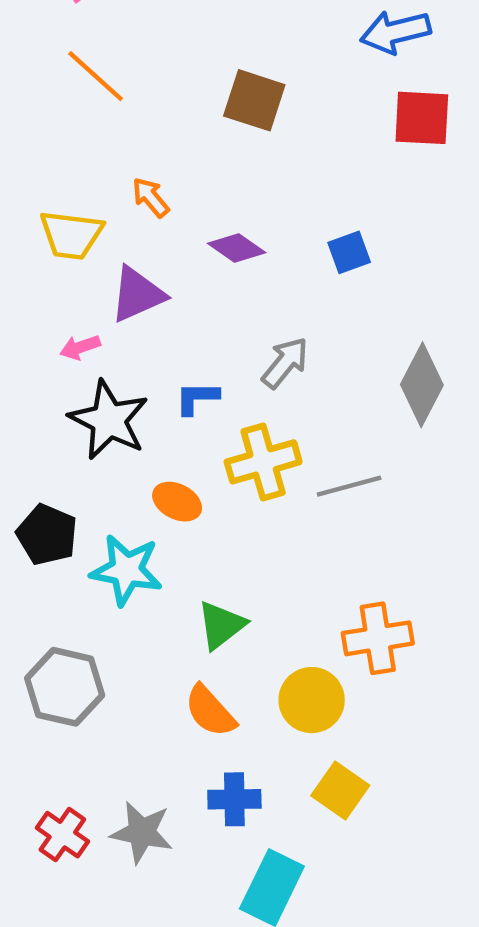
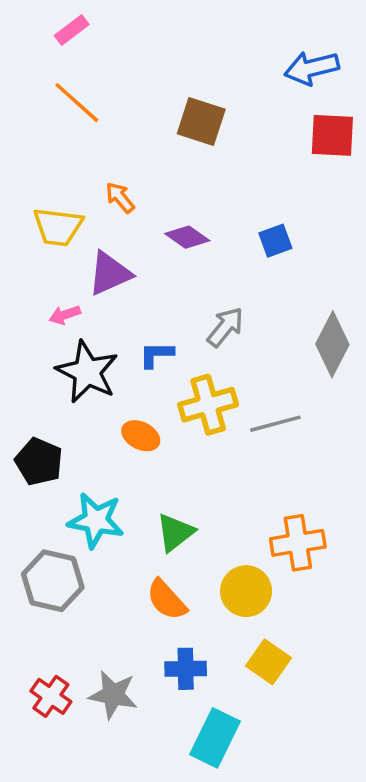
cyan star: (126, 570) -> (96, 520), moved

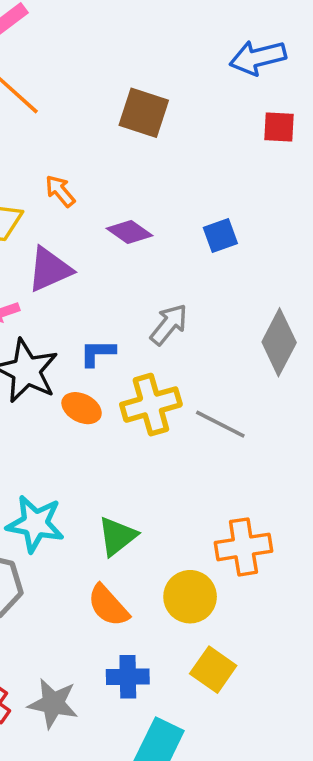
red square: (332, 135) -> (279, 127), size x0.7
gray line: (275, 424) -> (220, 424), turned 42
orange ellipse: (141, 436) -> (82, 408), moved

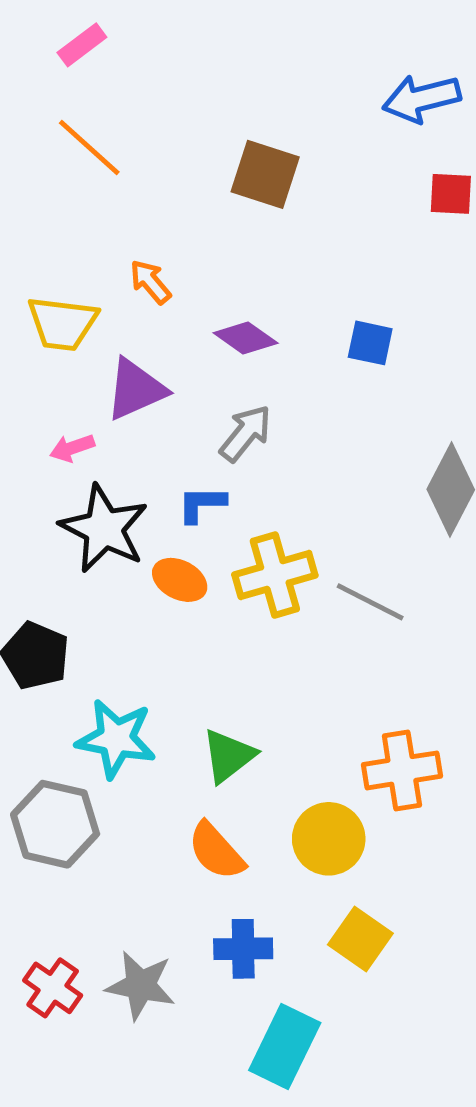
blue square: (220, 236) -> (370, 343), turned 32
gray arrow: (169, 324) -> (246, 433), moved

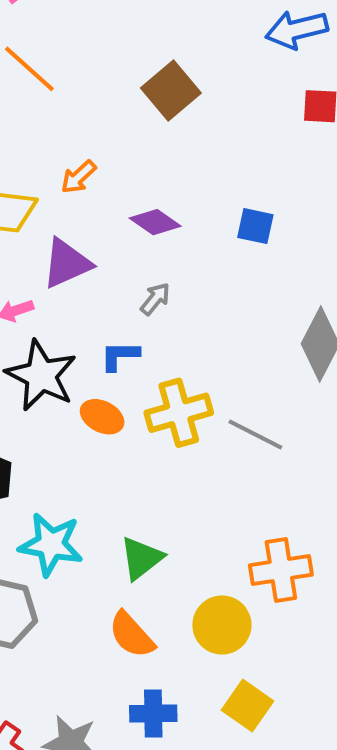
brown square: (265, 174) -> (171, 90), turned 32
orange arrow: (150, 282) -> (79, 177), turned -93
gray arrow: (246, 433) -> (155, 299), size x0.7

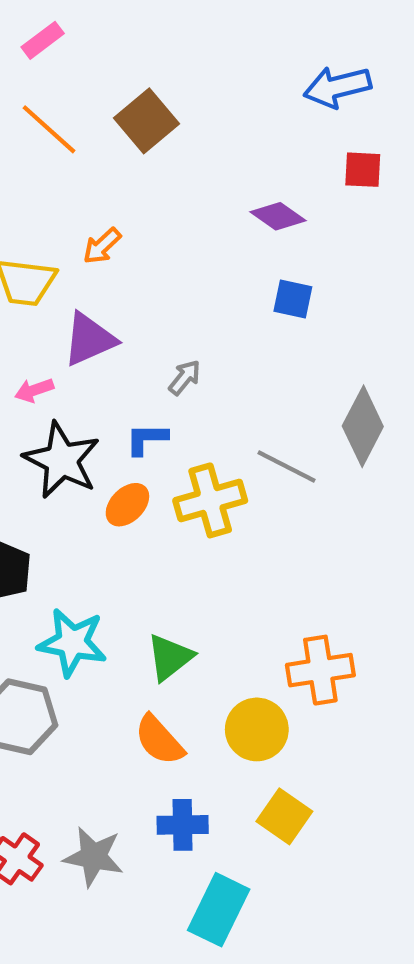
brown square: (171, 90) -> (147, 121), moved
purple diamond: (155, 222) -> (278, 216), moved
orange ellipse: (102, 417) -> (127, 505), turned -72
gray line: (255, 434) -> (286, 467), moved

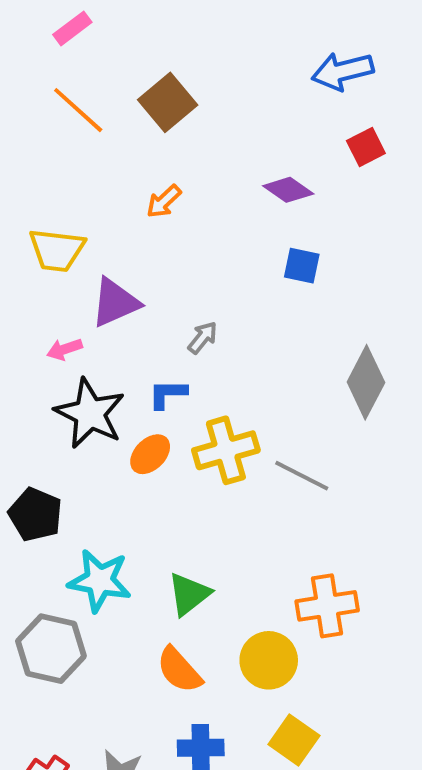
red square: (363, 170) -> (366, 147), turned -30
orange arrow: (102, 246) -> (164, 201), moved
gray line: (286, 467) -> (302, 476), moved

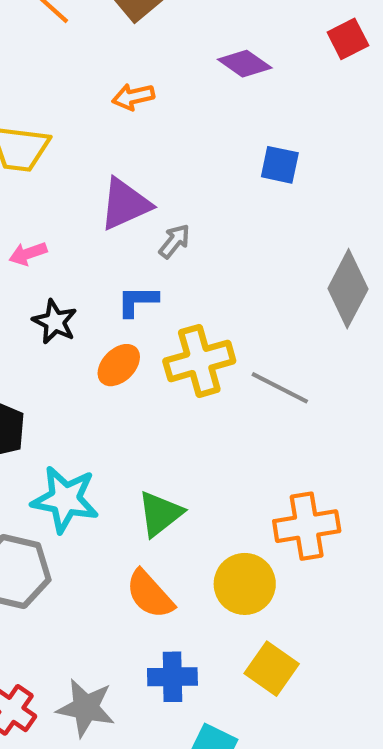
purple diamond: (288, 190) -> (245, 64), moved
orange arrow: (164, 201) -> (133, 97), turned 30
purple triangle: (115, 303) -> (125, 204), moved
black star: (90, 413) -> (55, 322), size x0.6

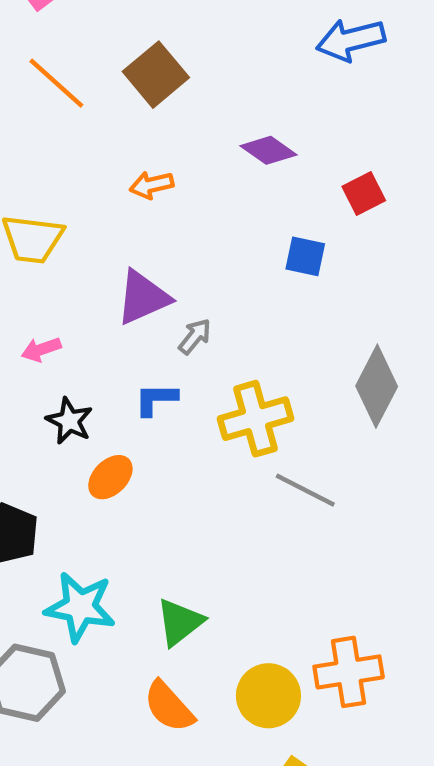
red square: (348, 39) -> (364, 194), moved
yellow cross: (199, 361) -> (255, 419), moved
orange ellipse: (119, 365) -> (110, 477), moved
orange cross: (307, 526) -> (349, 672), moved

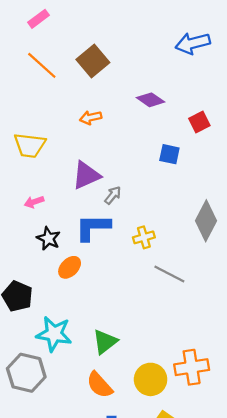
blue L-shape: (156, 399) -> (93, 227), size x1.6
yellow cross: (255, 419) -> (144, 237), size x0.6

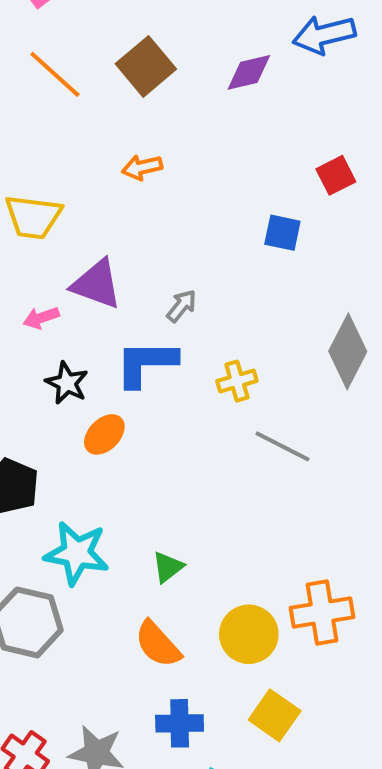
purple diamond: (151, 100) -> (249, 72), moved, turned -48
purple triangle: (86, 175) -> (96, 284), moved, turned 44
green triangle: (105, 342) -> (168, 567), size x0.7

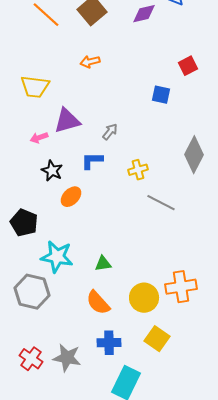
purple triangle: (96, 284) -> (67, 121), turned -36
blue L-shape: (146, 363) -> (92, 161), size x0.7
green triangle: (168, 567) -> (103, 264), turned 30

